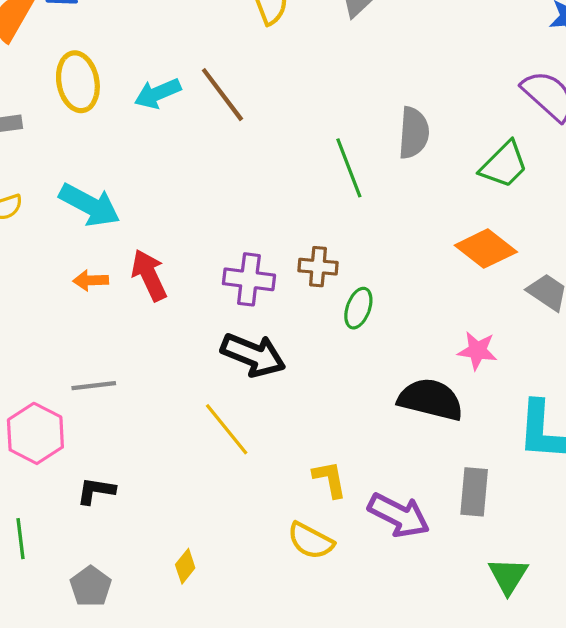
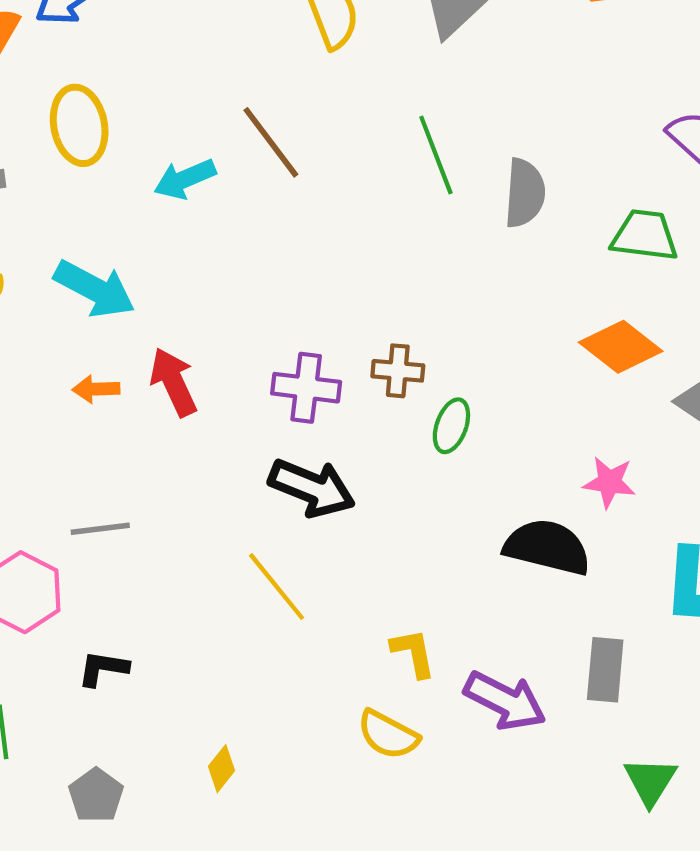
cyan arrow: (158, 93) -> (185, 179), moved
green trapezoid: (504, 165) -> (645, 235), turned -128
green line: (349, 168) -> (436, 155), moved

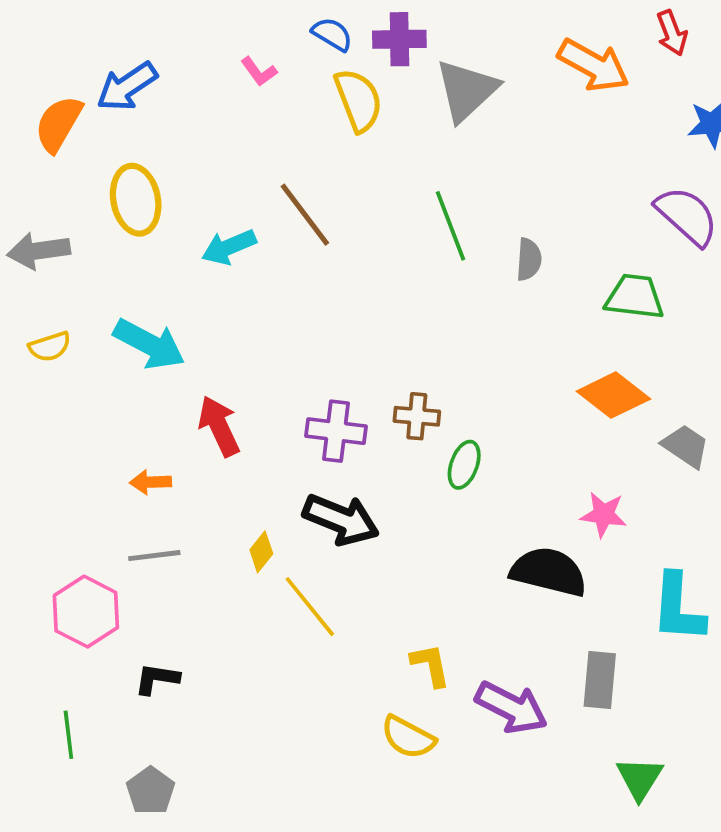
gray semicircle: (525, 193) -> (529, 259), size x0.7
orange arrow: (96, 389) -> (151, 482), moved
yellow diamond: (222, 769) -> (261, 552), moved

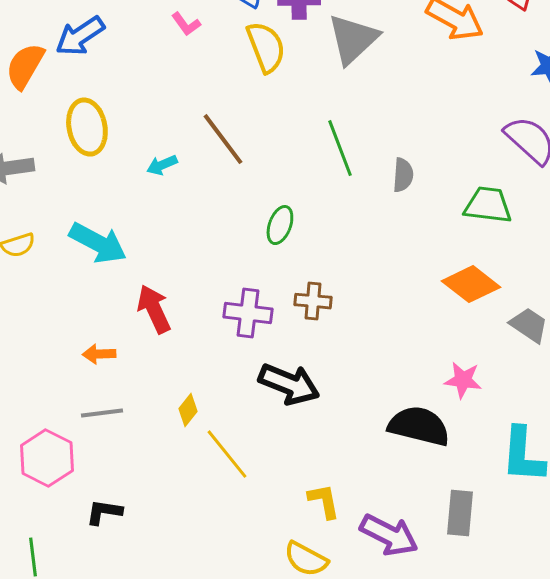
cyan arrow: (229, 247) -> (162, 165), size x0.7
green ellipse: (464, 465) -> (280, 225), moved
black arrow: (341, 520) -> (289, 384), moved

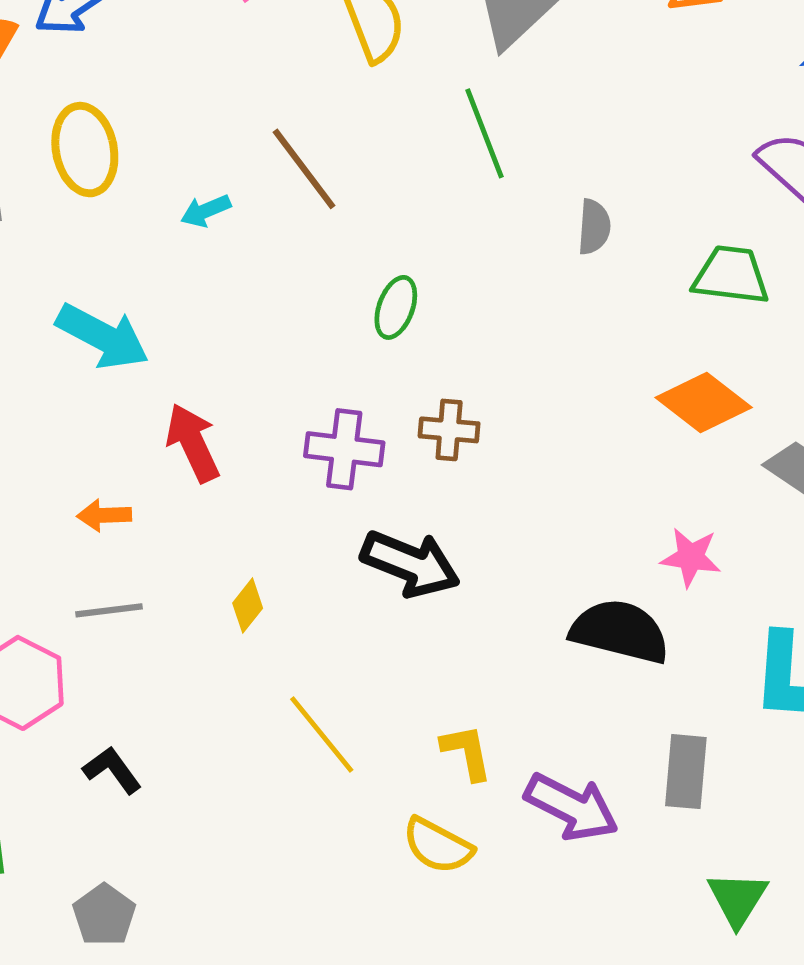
green line: (340, 148) -> (484, 133), moved
yellow line: (227, 454) -> (322, 734), moved
black L-shape: (104, 512) -> (112, 770), turned 45

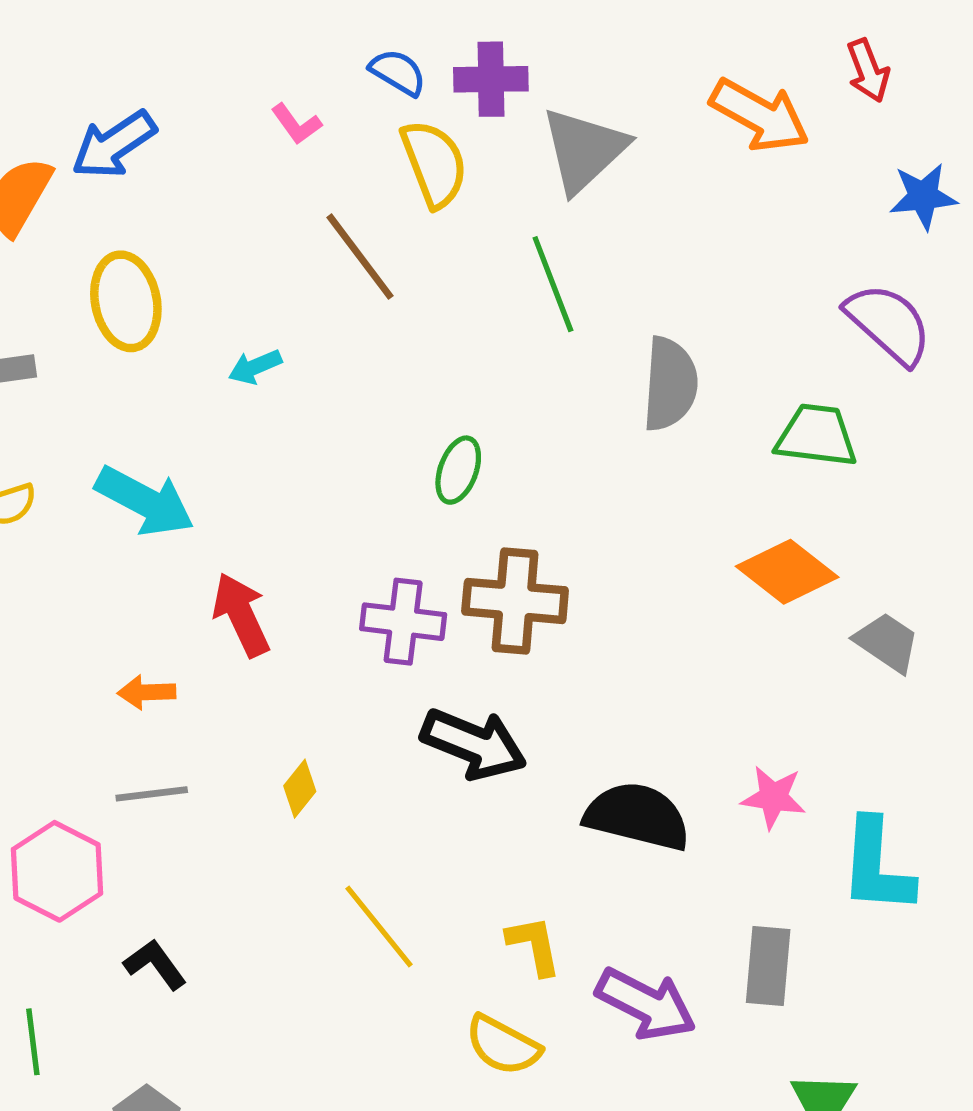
brown line: (304, 169) -> (360, 257), moved
gray semicircle: (594, 227) -> (670, 384), size x1.6
brown cross: (449, 430) -> (515, 601), size x1.6
pink star: (691, 557) -> (773, 797), moved
black semicircle: (620, 631) -> (637, 816), moved

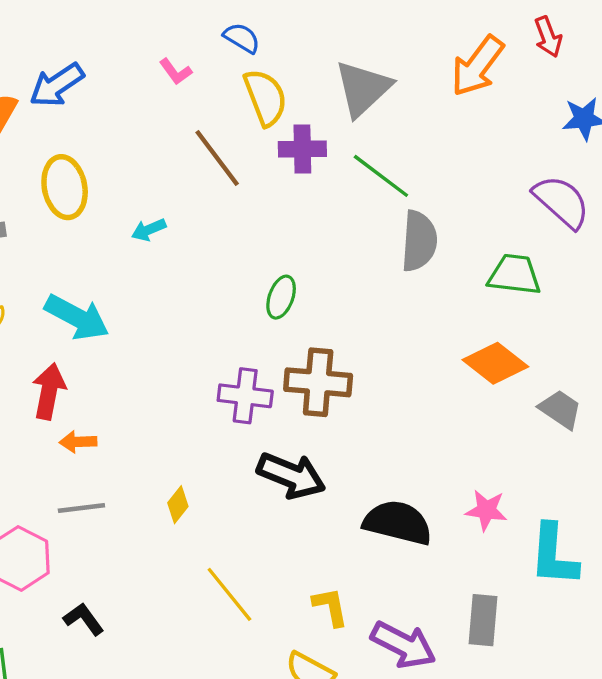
purple cross: (491, 79) -> (302, 149), moved
orange arrow: (760, 115) -> (477, 66), turned 98
green line: (553, 284) -> (381, 176), moved, turned -32
red arrow: (241, 615) -> (49, 391), moved, turned 36

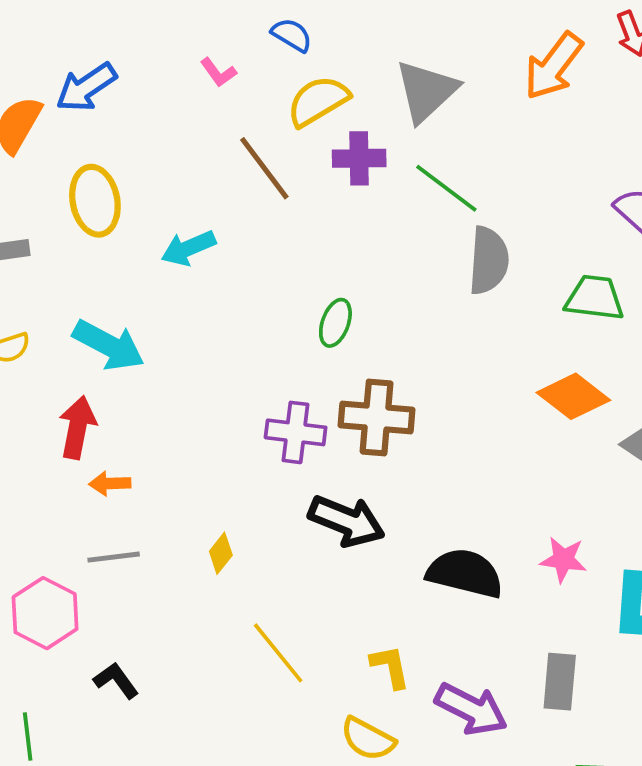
yellow semicircle: (265, 97) -> (318, 101), turned -100
cyan arrow: (149, 230) -> (188, 248), size x1.4

